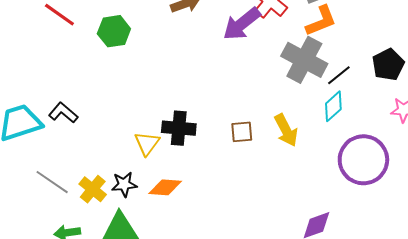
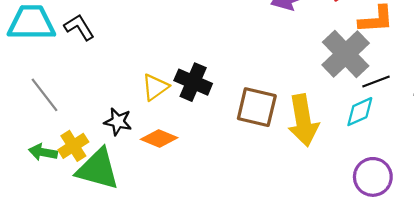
yellow arrow: (286, 130) -> (303, 120), size x1.4
brown square: (242, 132) -> (257, 107), size x1.6
purple circle: (363, 160) -> (373, 177), size x0.7
yellow cross: (93, 189) -> (73, 146), moved

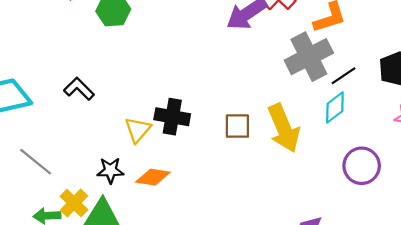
black L-shape: (79, 27) -> (79, 89), moved
gray cross: (346, 54) -> (309, 57), turned 30
brown square: (257, 107) -> (237, 126), size x0.7

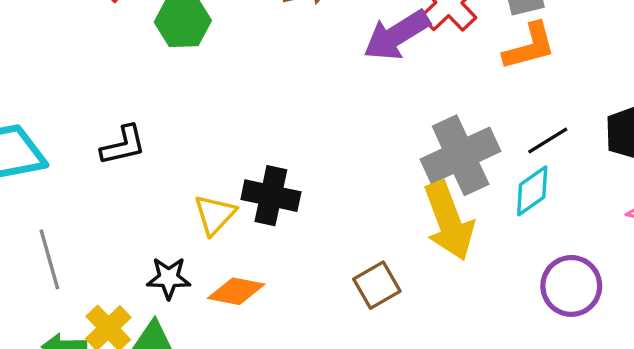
gray cross: (309, 57) -> (461, 155), moved
black L-shape: (79, 89) -> (123, 145), turned 120
brown square: (237, 126) -> (377, 285), moved, turned -32
gray line: (36, 162) -> (49, 259), turned 33

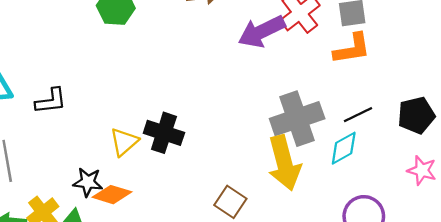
black L-shape: (123, 145) -> (51, 101), moved
brown square: (377, 285) -> (230, 202), turned -32
orange diamond: (236, 291) -> (112, 195), moved

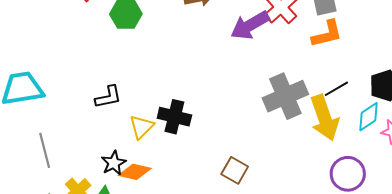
black L-shape: (51, 101) -> (108, 97), moved
cyan diamond: (344, 148) -> (368, 117), moved
yellow arrow: (284, 163) -> (324, 118), moved
black star: (88, 182) -> (114, 163), turned -30

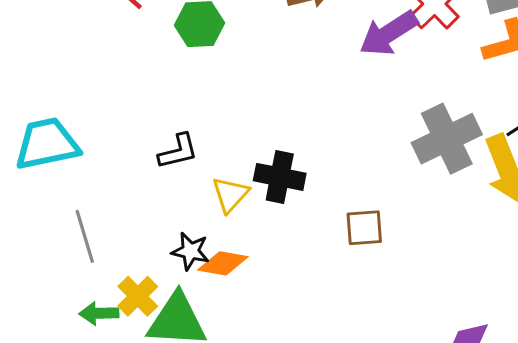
black star: (114, 163) -> (190, 251), turned -30
brown square: (235, 170) -> (364, 228), moved, turned -32

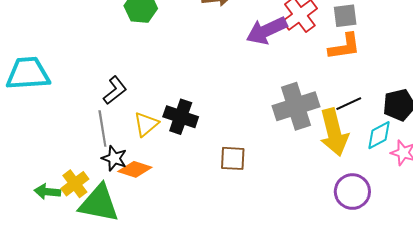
black L-shape: (178, 151) -> (115, 90), turned -32
gray line: (85, 236) -> (102, 128), moved

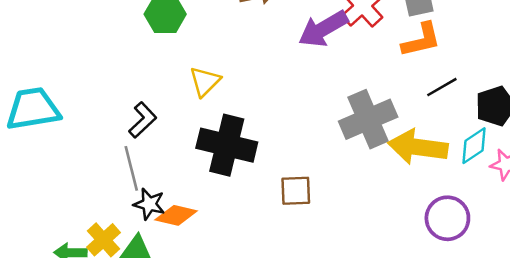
black line: (349, 104) -> (442, 87), moved
black cross: (181, 117) -> (227, 145), size x1.4
yellow triangle: (146, 124) -> (205, 81), moved
yellow arrow: (334, 132) -> (418, 147), turned 117

